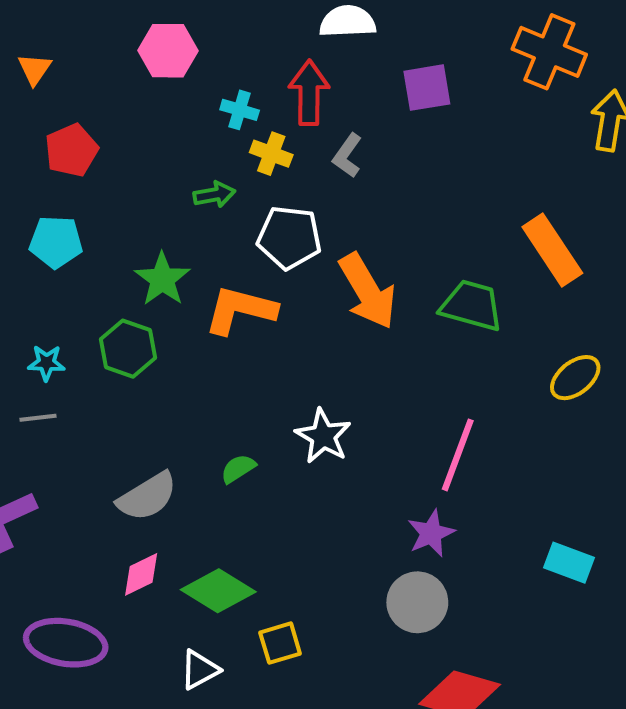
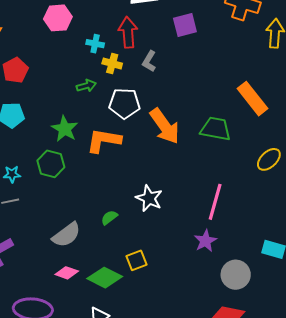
pink diamond: (141, 574) -> (67, 273), turned 50
gray circle: (417, 602) -> (236, 275), moved
yellow square: (280, 643) -> (137, 260), moved

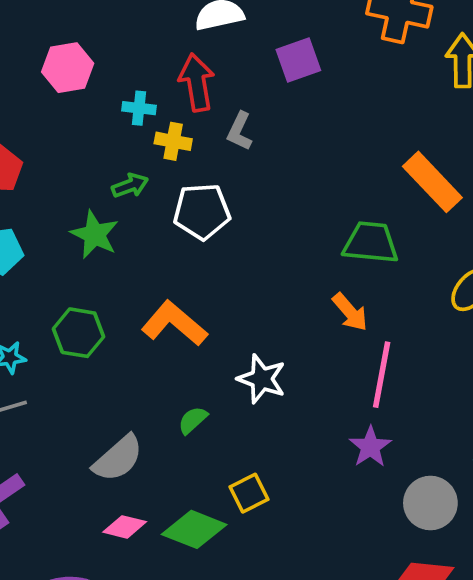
orange arrow: (165, 126) -> (350, 312), moved, size x0.6
green star: (65, 129) -> (95, 235), moved
orange L-shape: (104, 141) -> (174, 323), moved, turned 36

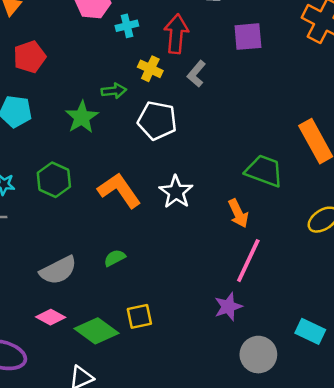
cyan cross: (139, 108) -> (127, 26), moved, turned -35
white star: (262, 379) -> (176, 192), moved

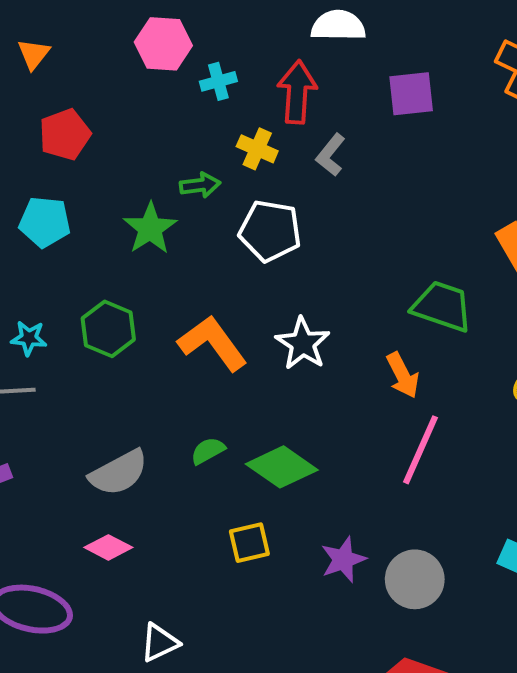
purple star: (228, 307) -> (343, 560), moved
green diamond: (96, 331) -> (282, 467), moved
gray circle: (258, 355) -> (415, 579), moved

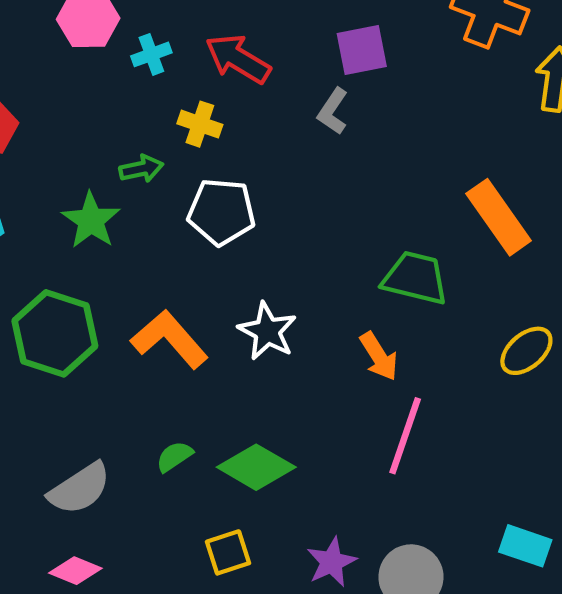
red arrow: (297, 92) -> (238, 59), turned -58
gray L-shape: (331, 155) -> (333, 111), moved
green hexagon: (108, 329) -> (55, 333), size x1.4

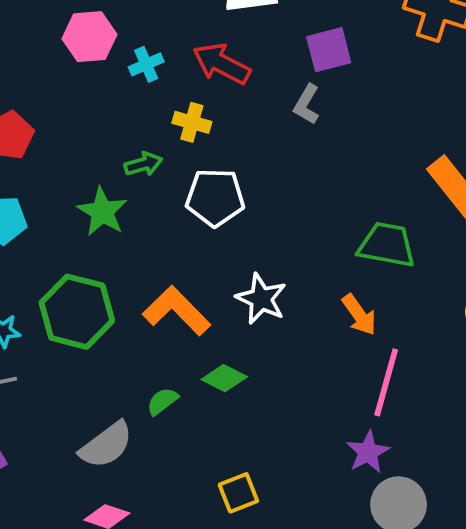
green semicircle: (174, 457) -> (162, 401), moved
green diamond: (256, 467) -> (224, 378), moved, size x0.7
purple star: (332, 562) -> (368, 452), moved

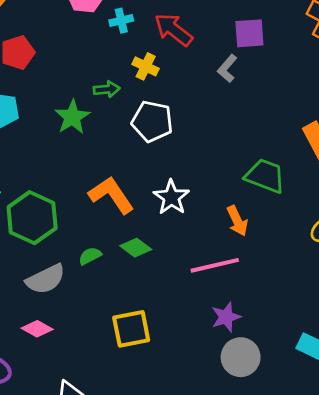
green hexagon: (77, 312) -> (32, 218), moved
pink line: (386, 382) -> (215, 265), moved, turned 51
yellow square: (238, 493) -> (131, 329), size x1.4

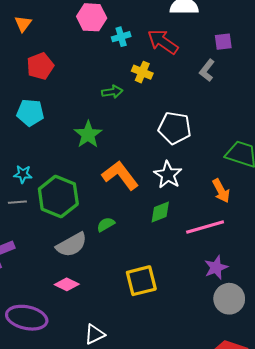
purple square: (249, 33) -> (223, 42), size x0.7
green star: (72, 117) -> (88, 134), moved
white pentagon: (152, 121) -> (175, 128), moved
green diamond: (136, 248) -> (160, 212), moved, turned -55

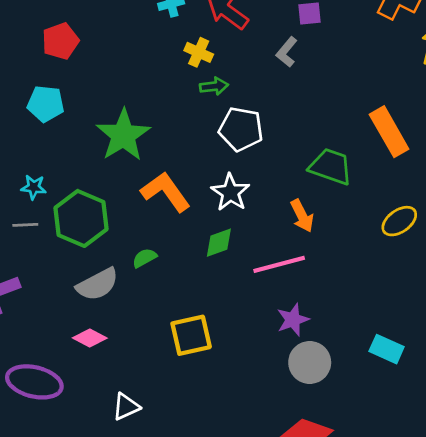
green arrow: (112, 92) -> (214, 86), moved
green star: (88, 134) -> (123, 135), size x1.4

